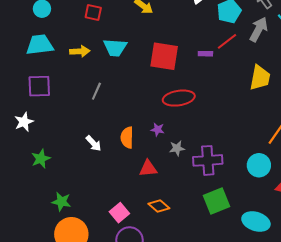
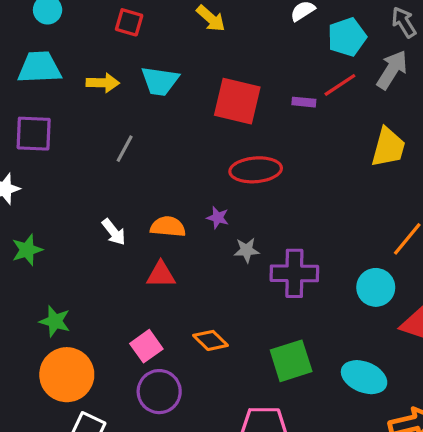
orange semicircle: (127, 137) -> (168, 227), turned 90
red triangle: (148, 168) -> (161, 275), moved
green square: (216, 201) -> (291, 361), moved

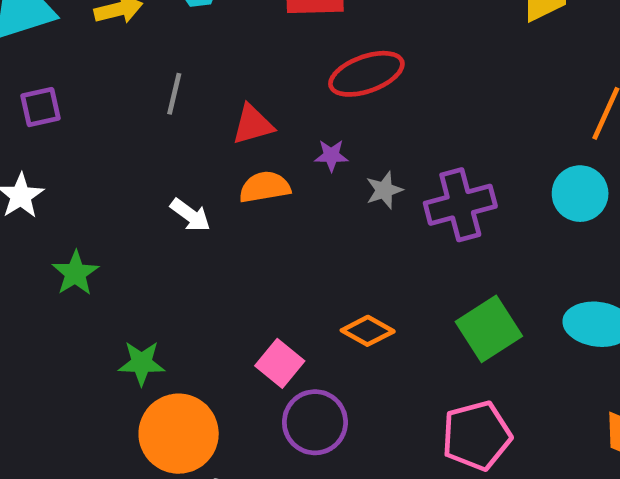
purple square: (34, 134) -> (40, 107), size x0.7
red triangle: (161, 275) -> (253, 125), moved

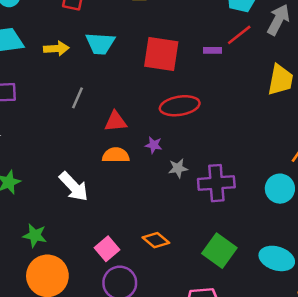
white arrow: (190, 215) -> (74, 187), moved, size x1.5
green square: (489, 329) -> (219, 251), turned -32

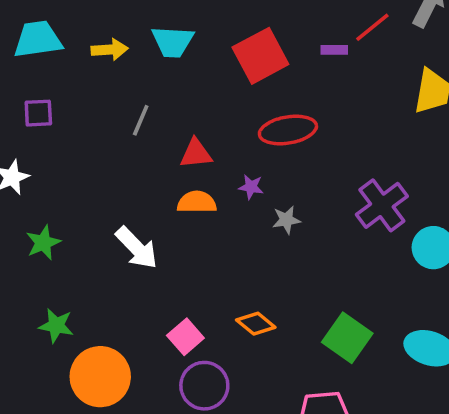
red square: (161, 54) -> (260, 56), turned -36
purple cross: (216, 183) -> (382, 205), moved, turned -32
green star: (35, 235) -> (56, 326), moved

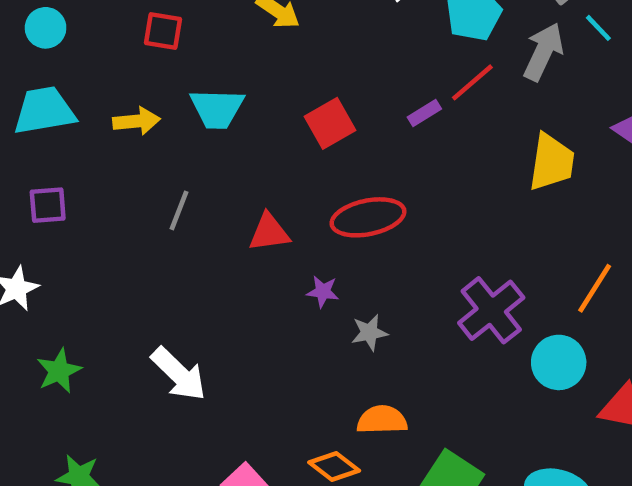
purple rectangle: (334, 50) -> (424, 113), turned -30
red square: (260, 56) -> (330, 123), size x0.7
red triangle: (196, 154) -> (269, 232), moved
orange semicircle: (197, 202) -> (382, 420), moved

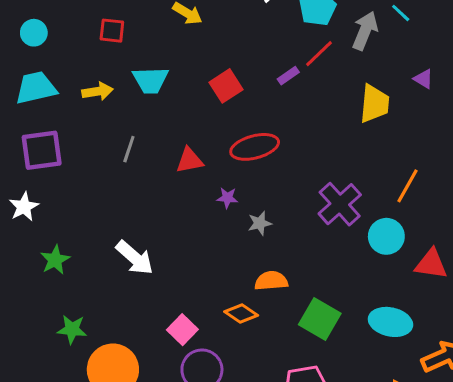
purple square: (48, 205) -> (42, 150), size x1.6

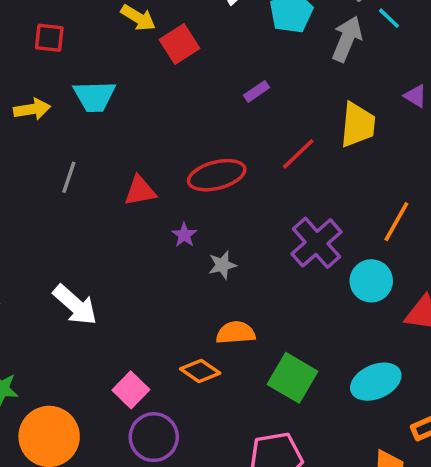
red line: (319, 54) -> (298, 154), moved
red square: (226, 86) -> (180, 44), moved
purple star: (227, 198) -> (184, 235), turned 30
cyan ellipse: (390, 322) -> (376, 382), turned -36

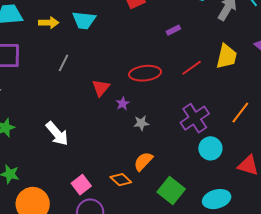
red triangle: (140, 191) -> (101, 88), moved, turned -48
cyan circle: (371, 281) -> (210, 148), moved
orange semicircle: (236, 333) -> (143, 161), turned -50

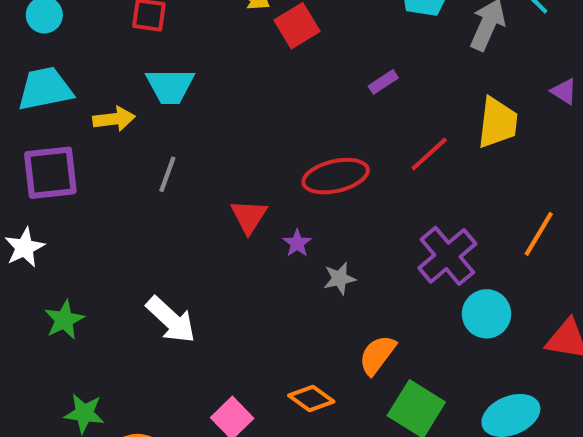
cyan trapezoid: (84, 20) -> (170, 86), moved
yellow arrow: (49, 23) -> (114, 119), moved
orange semicircle: (143, 161) -> (377, 355), moved

